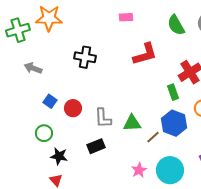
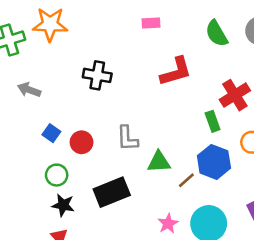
gray L-shape: (103, 118) -> (127, 138), moved
green circle: (44, 133) -> (57, 175), moved
black rectangle: (96, 146) -> (112, 192), size x1.5

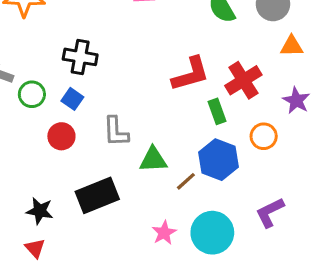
red L-shape: (176, 71) -> (191, 74), moved
blue square: (51, 133) -> (72, 99), moved
green circle: (57, 175) -> (32, 94), moved

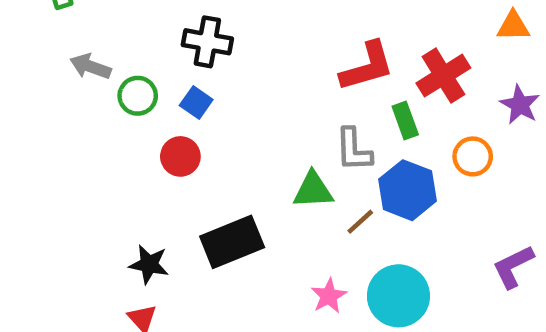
gray L-shape: (116, 132) -> (354, 150), moved
purple L-shape: (270, 212) -> (513, 267), moved

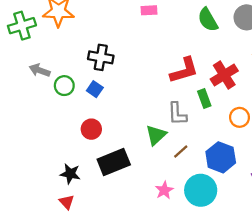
red circle: (180, 156) -> (91, 129), moved
green triangle: (313, 190) -> (156, 135), turned -40
blue hexagon: (407, 190) -> (221, 157), moved

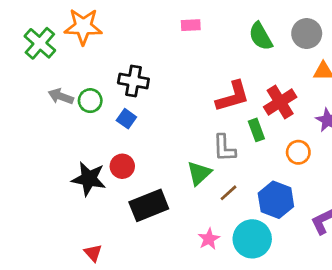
green cross: (22, 26) -> (40, 43), turned -32
green circle: (64, 86) -> (90, 101), moved
black star: (70, 174) -> (89, 179), moved, size x1.4

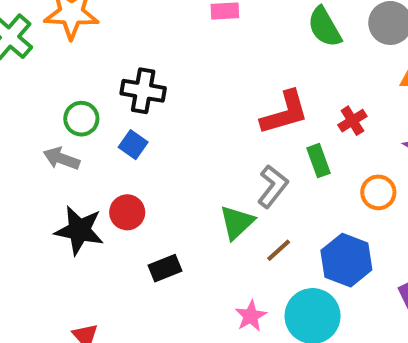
gray arrow: (61, 96) -> (61, 159), moved
red cross: (280, 102) -> (352, 121), size x0.6
gray L-shape: (224, 148) -> (273, 186), turned -140
black rectangle: (149, 205) -> (165, 268), size x0.6

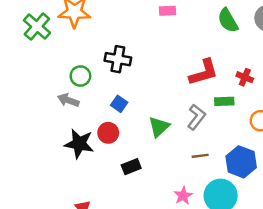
red cross: (352, 121) -> (245, 77), turned -35
blue square: (133, 145) -> (119, 104), moved
green rectangle: (319, 161) -> (224, 101), turned -72
green triangle: (237, 222) -> (159, 127), moved
brown line: (279, 250) -> (200, 156), turned 35

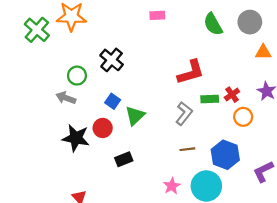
black cross: (118, 59) -> (112, 60), turned 30
red cross: (245, 77) -> (232, 95), moved, turned 32
green triangle: (159, 127) -> (135, 116), moved

